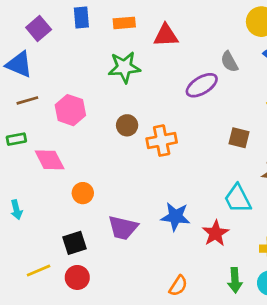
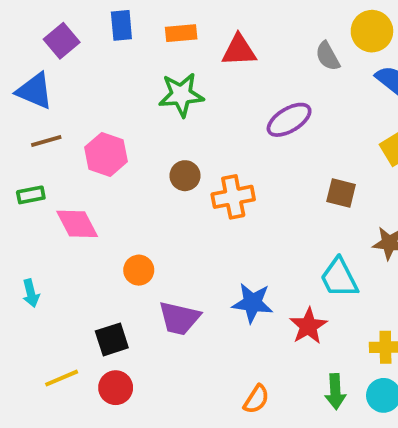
gray semicircle: (229, 62) -> (328, 56), moved
orange circle: (83, 193) -> (139, 270), moved

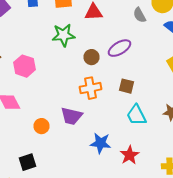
brown circle: (185, 176) -> (92, 57), moved
brown square: (341, 193) -> (126, 86), moved
cyan trapezoid: (339, 278) -> (136, 115), moved
purple trapezoid: (179, 318) -> (72, 116), moved

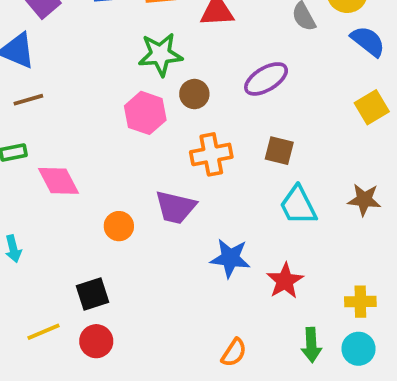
brown circle: (92, 57) -> (194, 94), moved
pink hexagon: (24, 66) -> (145, 113), moved

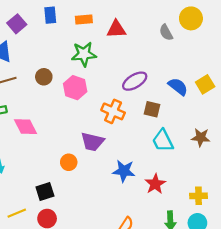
blue semicircle: (368, 41) -> (178, 87), moved
purple ellipse: (266, 79) -> (135, 81), moved
brown circle: (194, 94) -> (44, 77), moved
orange cross: (211, 154) -> (113, 111), turned 35
orange circle: (119, 226) -> (69, 162), moved

